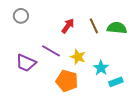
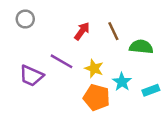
green semicircle: (117, 28) -> (141, 47), moved
orange pentagon: (67, 81) -> (97, 97), moved
cyan rectangle: (116, 82) -> (151, 90), moved

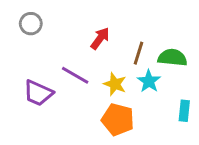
brown line: (113, 31) -> (139, 53), moved, turned 42
cyan star: (122, 82) -> (149, 81), moved
cyan rectangle: (151, 90) -> (184, 111), turned -63

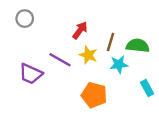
cyan star: (149, 81) -> (119, 64), turned 30
yellow star: (115, 84) -> (88, 55), moved
cyan rectangle: (184, 111) -> (147, 88), turned -35

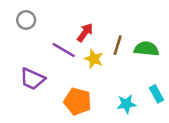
purple line: (60, 60) -> (64, 50), moved
cyan star: (119, 64) -> (126, 104), moved
orange pentagon: (94, 95) -> (78, 101), moved

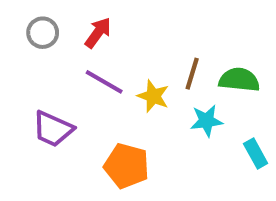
red arrow: (85, 33) -> (98, 33), moved
cyan star: (126, 104) -> (206, 121), moved

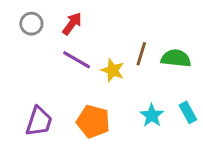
cyan star: (206, 121) -> (152, 115), moved, turned -30
purple trapezoid: (53, 129) -> (39, 121), moved, turned -96

